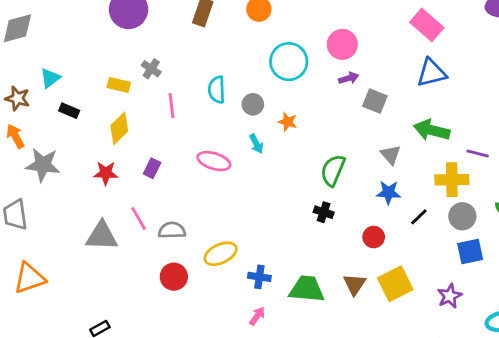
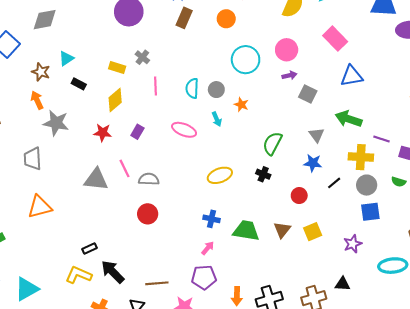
pink rectangle: (427, 25) -> (335, 39), moved
cyan semicircle: (217, 90) -> (192, 88), moved
yellow ellipse: (221, 254) -> (220, 175), moved
yellow square: (395, 284) -> (313, 232), size x0.7

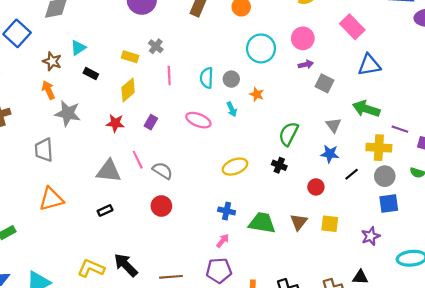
gray semicircle: (149, 179) -> (163, 171), turned 30
yellow square: (313, 232) -> (330, 224), turned 30
black rectangle: (89, 248) -> (105, 210), moved

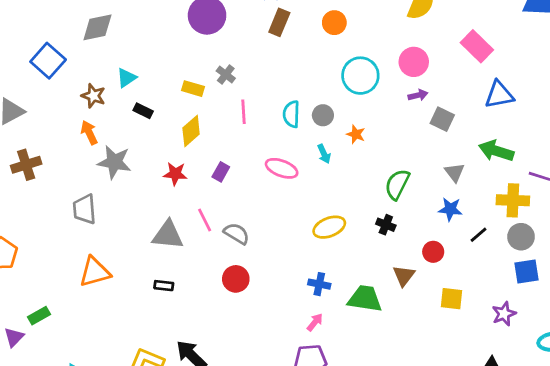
black rectangle: (105, 210) -> (164, 286), turned 32
brown triangle: (299, 222) -> (404, 276), moved

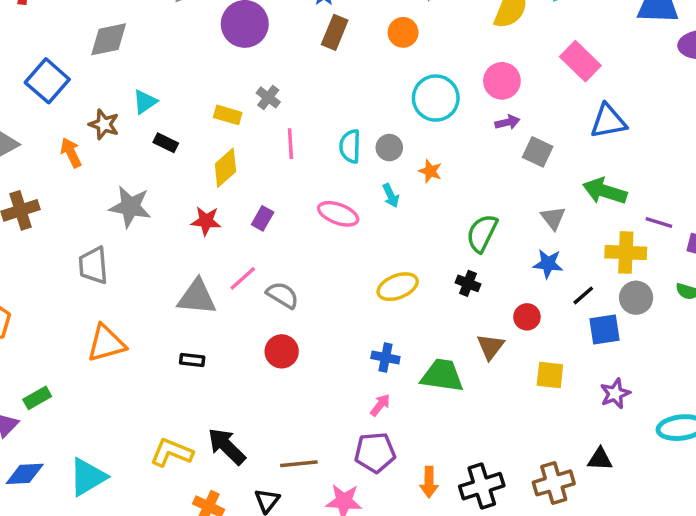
orange arrow: (89, 133) -> (71, 153), moved
pink line: (205, 220) -> (243, 278), turned 75
blue square: (527, 272) -> (605, 330), moved

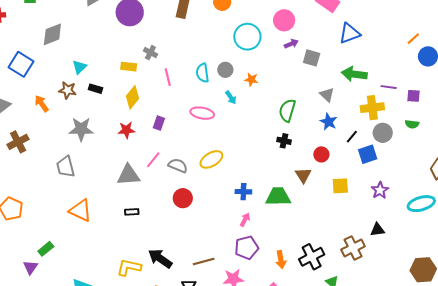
brown star: (104, 124) -> (68, 90), moved
blue star: (548, 264) -> (328, 122), turned 30
yellow ellipse: (398, 287) -> (211, 159), moved
orange triangle: (106, 343) -> (80, 211), turned 50

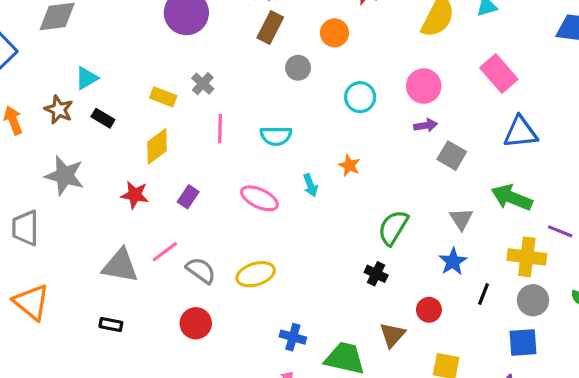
cyan circle: (247, 37) -> (360, 97), size x0.7
gray circle: (225, 70) -> (298, 68), moved
cyan semicircle: (203, 73) -> (276, 136), turned -96
black line: (352, 137) -> (483, 294), turned -32
blue square: (368, 154) -> (523, 343), moved

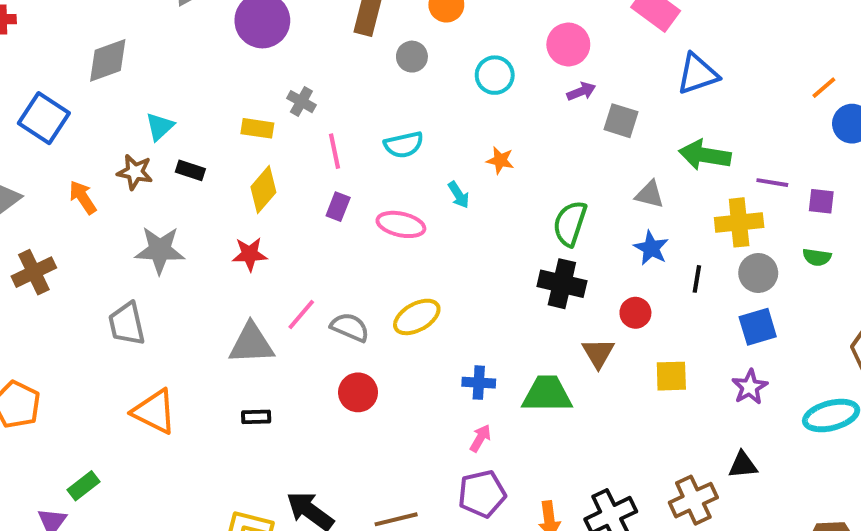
purple rectangle: (188, 197) -> (338, 207), moved
gray triangle: (461, 219) -> (650, 194), turned -30
black cross: (376, 274) -> (562, 284), size x1.6

